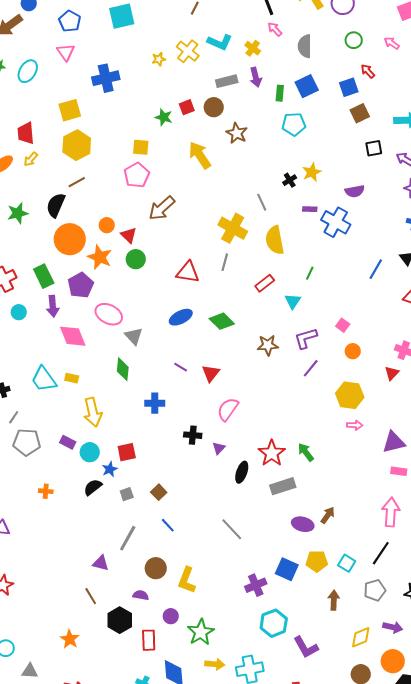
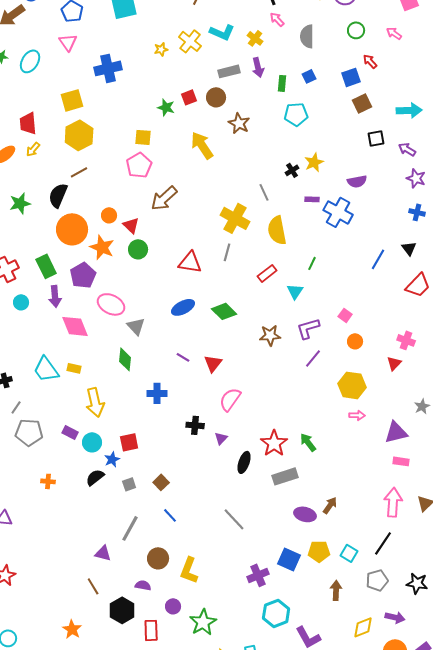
blue square: (307, 86) -> (309, 76), size x0.6

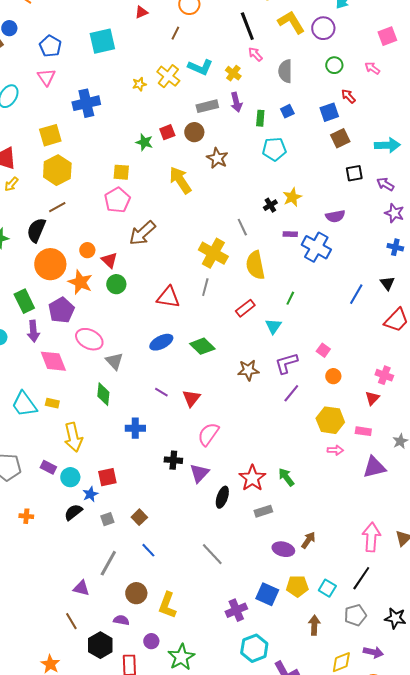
purple triangle: (221, 438) -> (199, 473), size x1.5
pink rectangle: (401, 461) -> (363, 431), moved
gray rectangle: (285, 476) -> (263, 511), size x0.7

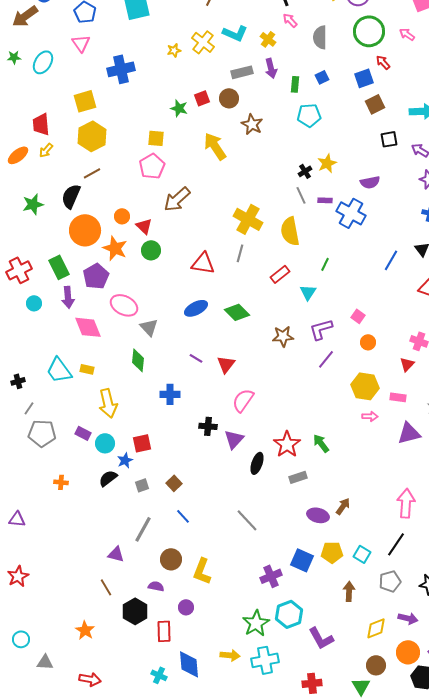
green circle: (334, 65) -> (369, 31), size x1.8
gray line: (242, 227) -> (301, 195), moved
green star: (181, 657) -> (256, 623), moved

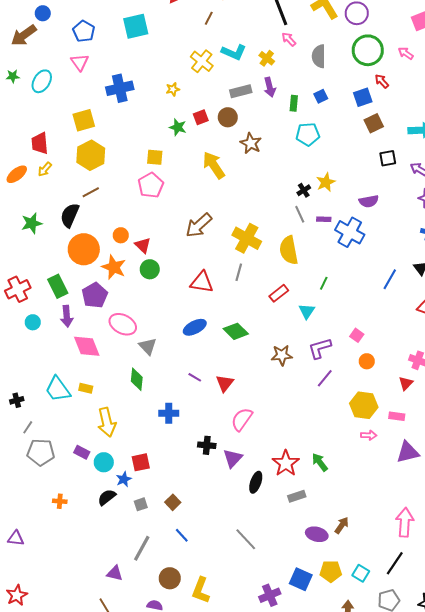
yellow star: (174, 50) -> (173, 89), moved
brown arrow: (177, 199) -> (199, 225), moved

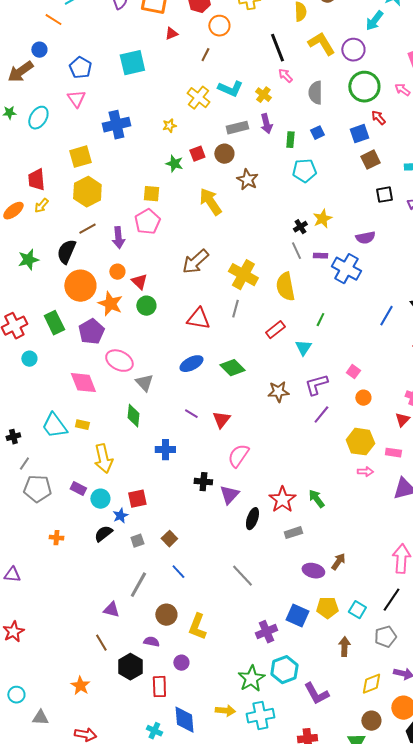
purple arrow: (67, 316) -> (118, 238), moved

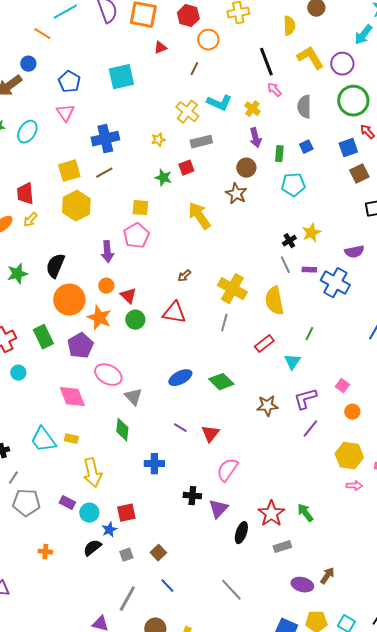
gray rectangle: (237, 128) -> (201, 142), moved
brown circle: (224, 154) -> (246, 168), moved
brown line: (87, 229) -> (104, 173), moved
brown arrow: (195, 262) -> (184, 276), size x0.5
red triangle: (198, 319) -> (174, 313), moved

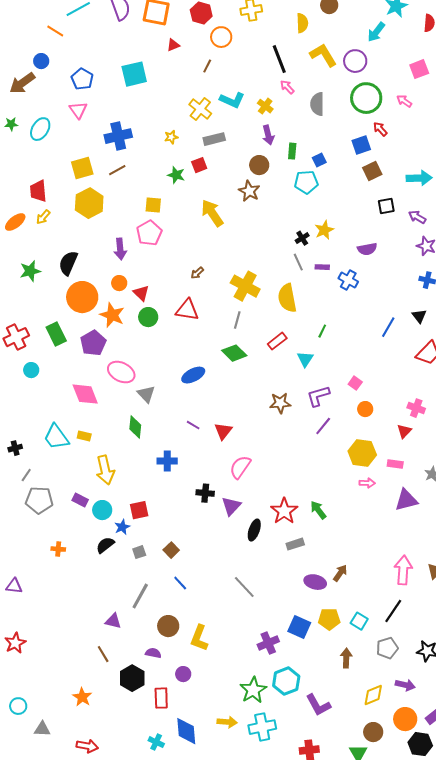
blue square: (306, 147) -> (319, 160), moved
blue cross: (335, 283) -> (348, 280), size x0.7
green diamond: (221, 382) -> (234, 353), moved

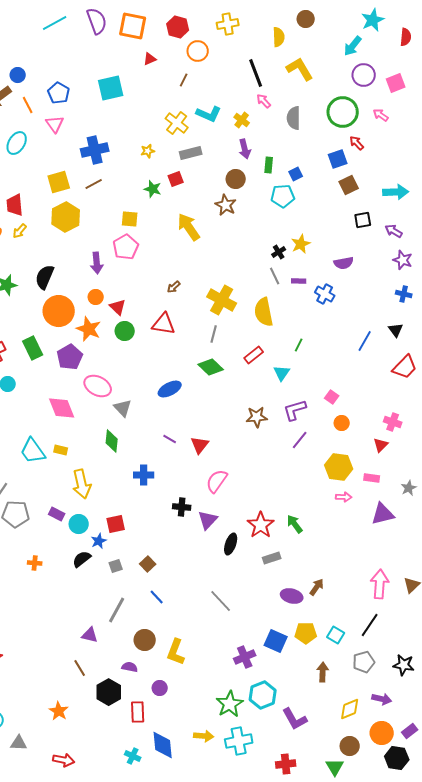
orange line: (55, 31) -> (28, 105), moved, turned 30
purple circle: (355, 61) -> (364, 75), moved

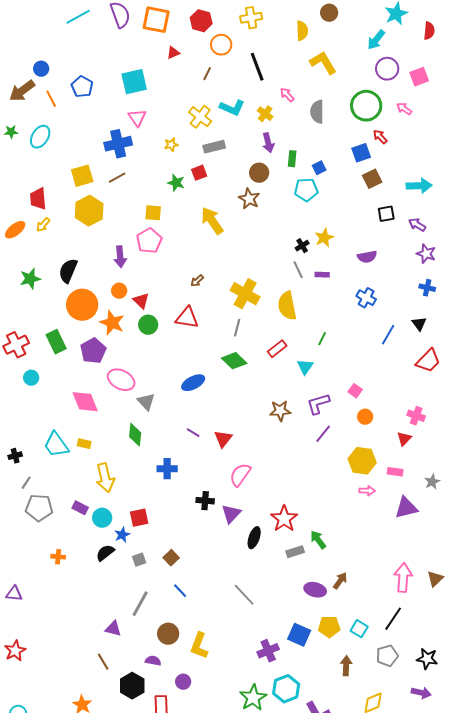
black line: (256, 73) -> (257, 67), moved
pink triangle: (55, 124) -> (137, 118), moved
blue cross: (325, 294) -> (366, 298), moved
green arrow: (295, 524) -> (318, 540), moved
purple arrow: (382, 699) -> (421, 693), moved

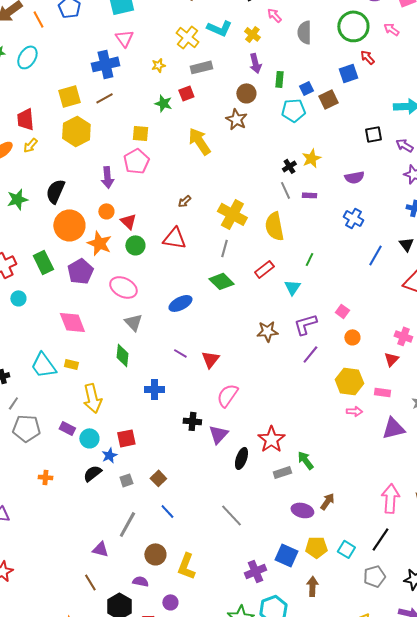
brown square: (372, 179) -> (328, 99), moved
pink ellipse: (121, 380) -> (123, 287), moved
brown arrow: (346, 666) -> (312, 586), moved

